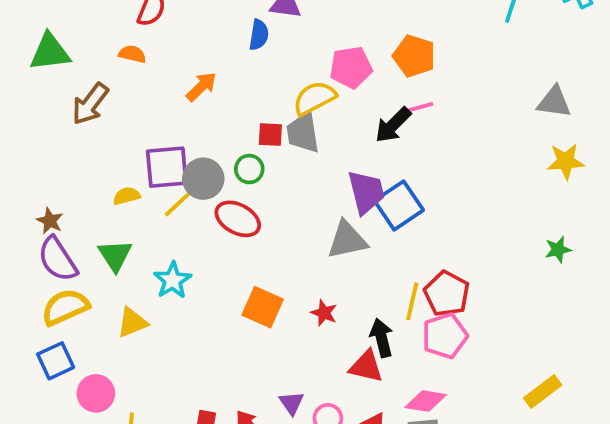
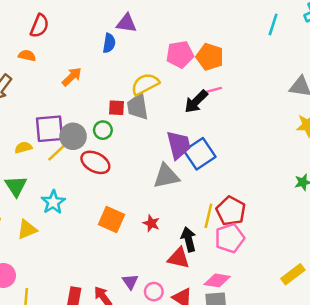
pink pentagon: (351, 67) -> (180, 54), moved

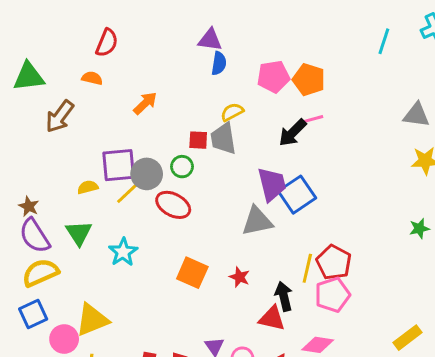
blue semicircle: (109, 43) -> (219, 63), moved
yellow semicircle: (145, 84) -> (232, 112), size x0.7
yellow triangle: (27, 229) -> (92, 320), moved, size x1.4

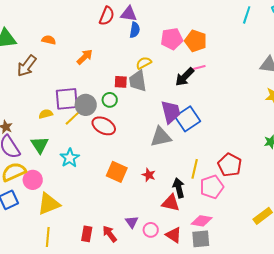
red semicircle: (107, 43) -> (107, 16), moved
red pentagon: (334, 262) -> (230, 165), moved
pink circle: (64, 339) -> (33, 180), moved

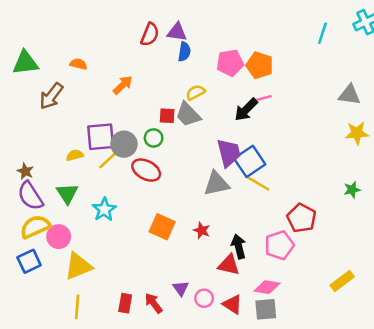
gray trapezoid: (138, 81) -> (188, 115), turned -35
yellow line: (195, 169) -> (258, 184), moved, turned -72

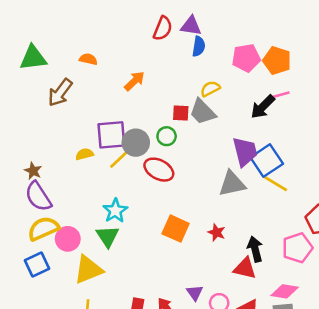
green triangle: (67, 193) -> (108, 236), moved

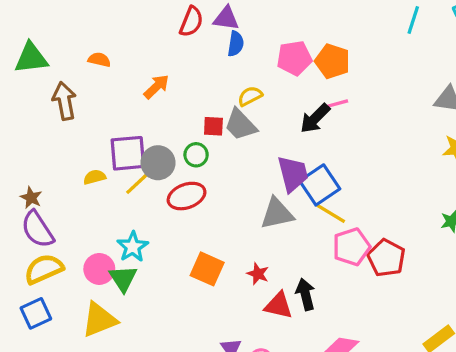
brown arrow: (60, 93) -> (64, 101), turned 132
red ellipse: (159, 170) -> (187, 196), turned -48
pink circle: (68, 239) -> (99, 269), moved
pink pentagon: (297, 248) -> (351, 247), moved
red triangle: (245, 268) -> (279, 305), moved

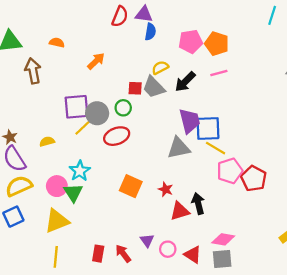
black arrow: (315, 118) -> (185, 82), moved
yellow semicircle: (95, 177) -> (47, 142), moved
blue square: (320, 185) -> (208, 128), turned 32
red triangle: (279, 305) -> (180, 211), turned -30

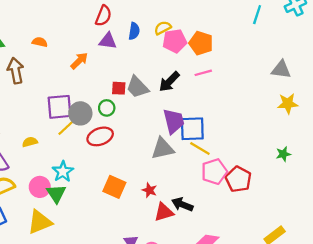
purple triangle: (144, 14) -> (108, 41), moved
yellow semicircle: (160, 68) -> (163, 28), moved
black arrow: (198, 203) -> (182, 204), turned -54

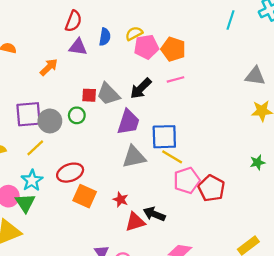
purple trapezoid: (174, 121) -> (128, 122), moved, turned 32
yellow line: (66, 128) -> (35, 148), moved
red ellipse: (100, 136) -> (70, 173), moved

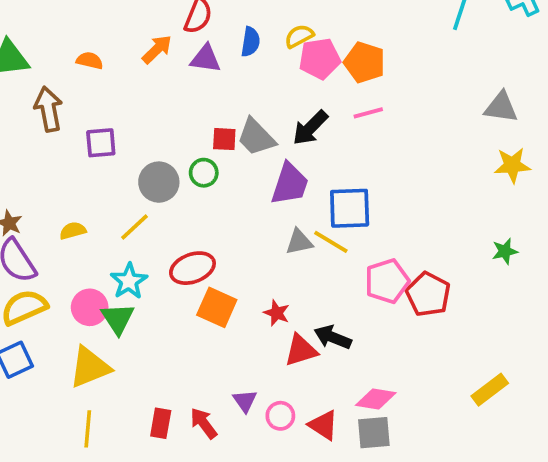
orange arrow: (49, 67) -> (157, 49), moved
purple square: (29, 114) -> (101, 143), moved, size x0.7
gray triangle: (134, 157) -> (299, 242), size x0.7
yellow line: (172, 157) -> (331, 242), moved

